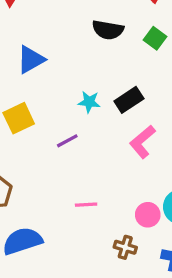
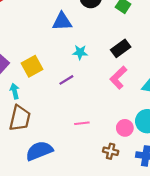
blue triangle: (31, 60) -> (62, 22), moved, turned 30
black rectangle: (129, 100) -> (121, 48), moved

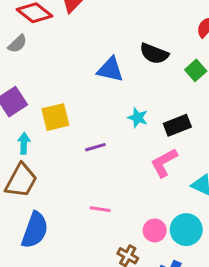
cyan star: (80, 52) -> (138, 118), moved
blue semicircle: (39, 151) -> (35, 230), turned 116

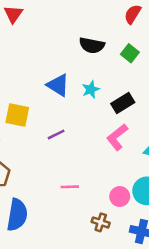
blue triangle: (110, 69) -> (58, 85), moved, turned 30
yellow square: (55, 117) -> (17, 115), turned 35
cyan star: (138, 118) -> (91, 89), moved, turned -30

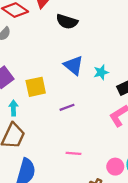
black semicircle: (92, 45) -> (67, 22), moved
yellow square: (17, 115) -> (36, 87), turned -30

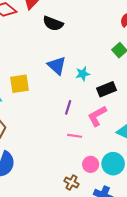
purple line: (67, 107) -> (68, 107), moved, turned -56
pink line: (74, 153) -> (75, 136), moved

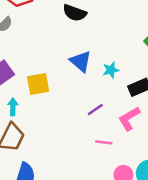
purple line: (68, 107) -> (95, 110), turned 40

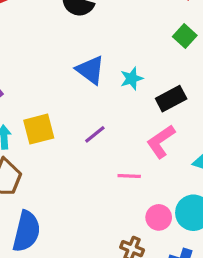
yellow square: (38, 84) -> (39, 129), moved
purple line: (95, 110) -> (95, 134), moved

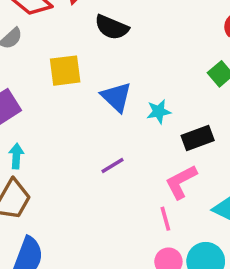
yellow square: (39, 129) -> (65, 71), moved
pink line: (129, 176) -> (165, 219), moved, turned 65

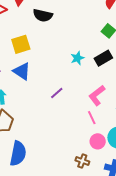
blue triangle: (116, 97) -> (22, 71), moved
black rectangle: (198, 138) -> (103, 58), moved

